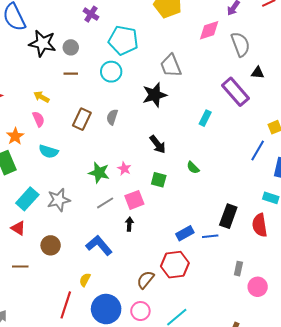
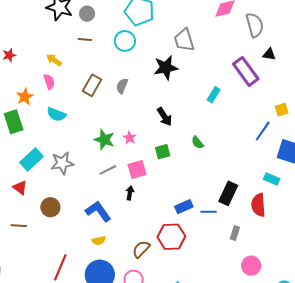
green square: (159, 180) -> (163, 152), turned -35
gray rectangle: (238, 269) -> (235, 233), moved
yellow semicircle: (85, 280) -> (99, 240), moved, turned -136

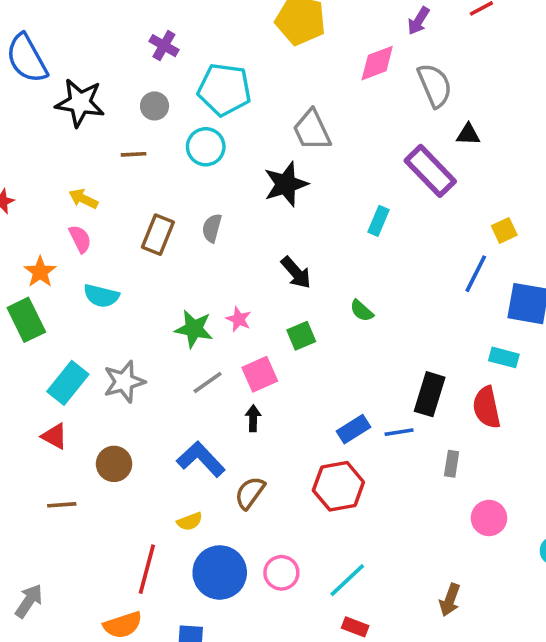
gray circle: (87, 14) -> (155, 106), moved
yellow semicircle: (99, 240) -> (190, 521), moved
brown semicircle: (141, 249) -> (250, 493), moved

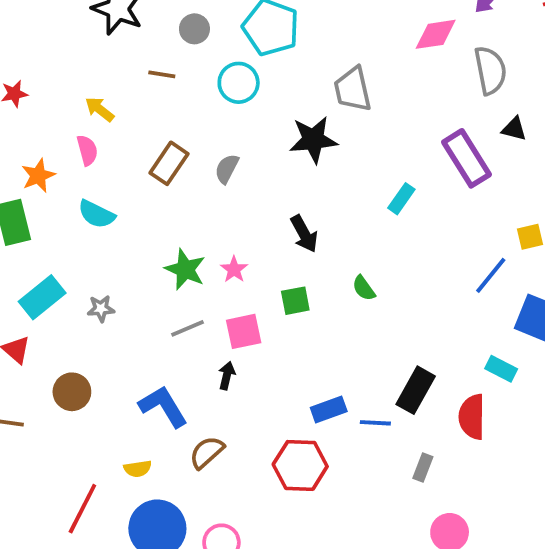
gray star: (124, 382) -> (101, 309), size x0.6

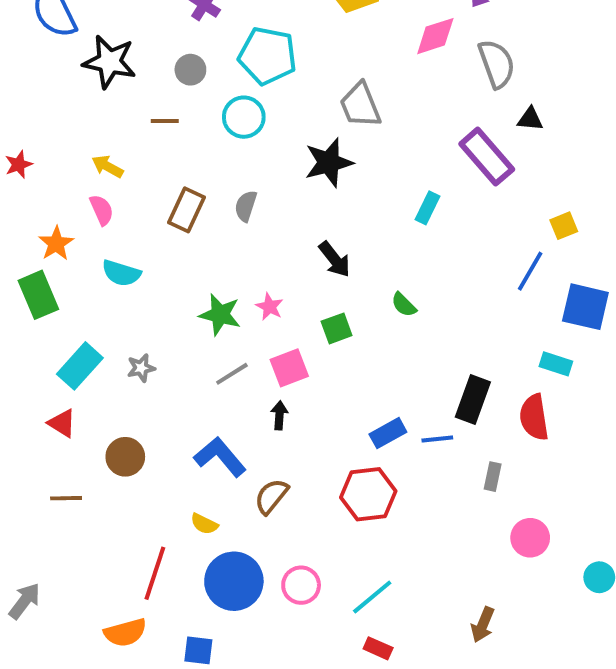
yellow semicircle: (138, 469) -> (204, 524), turned 44

